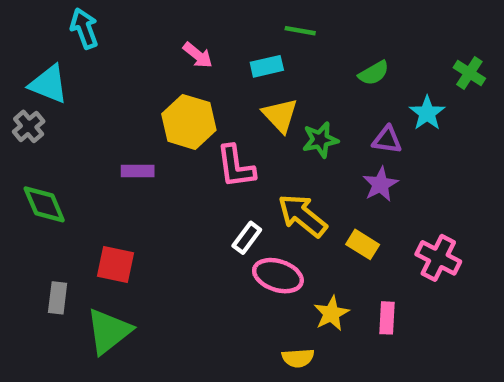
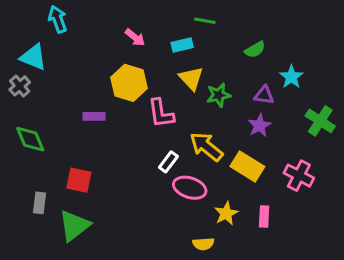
green cross: (469, 73) -> (320, 121), moved, size x1.4
yellow rectangle: (363, 244) -> (247, 166), size x1.5

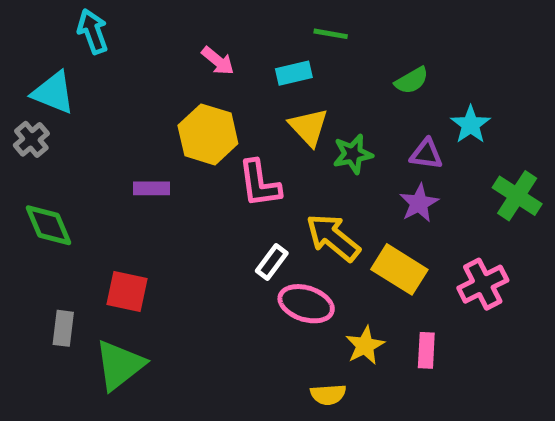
pink cross: (299, 176) -> (483, 284), turned 36

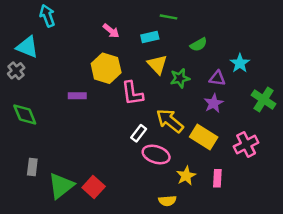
green semicircle: (412, 80) -> (199, 44), moved
red square: (127, 291) -> (94, 187), moved, turned 30

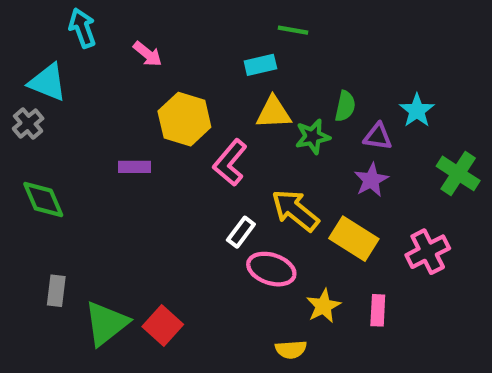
pink arrow: (111, 31) -> (148, 54), moved
green semicircle: (199, 44) -> (345, 106), moved, turned -48
yellow triangle: (157, 64) -> (273, 113), turned -50
pink L-shape: (132, 93) -> (230, 163), turned 48

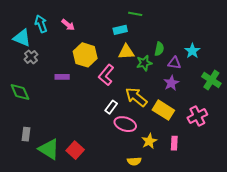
cyan arrow: (82, 28) -> (41, 24), moved
gray cross: (28, 124) -> (31, 57), moved
green triangle: (106, 323) -> (49, 149), turned -50

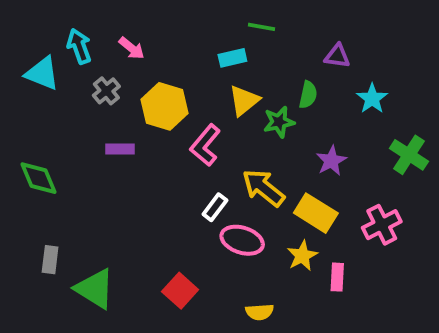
yellow triangle: (126, 52) -> (244, 101), turned -36
gray cross: (31, 57) -> (106, 91), moved
purple triangle: (174, 63) -> (337, 56), moved
yellow star: (149, 141) -> (302, 256), moved
red square: (75, 150) -> (180, 291), moved

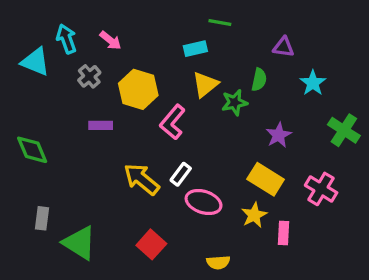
yellow arrow: (263, 188) -> (142, 179), moved
pink cross: (382, 225) -> (321, 189), turned -32

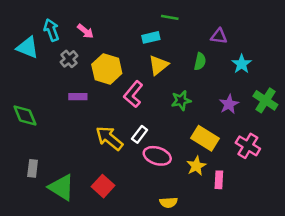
green star: (235, 102) -> (181, 100), moved
purple star: (279, 135) -> (229, 104), moved
red square: (151, 244) -> (103, 186), moved

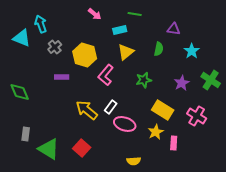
pink arrow: (85, 31) -> (95, 14), moved

